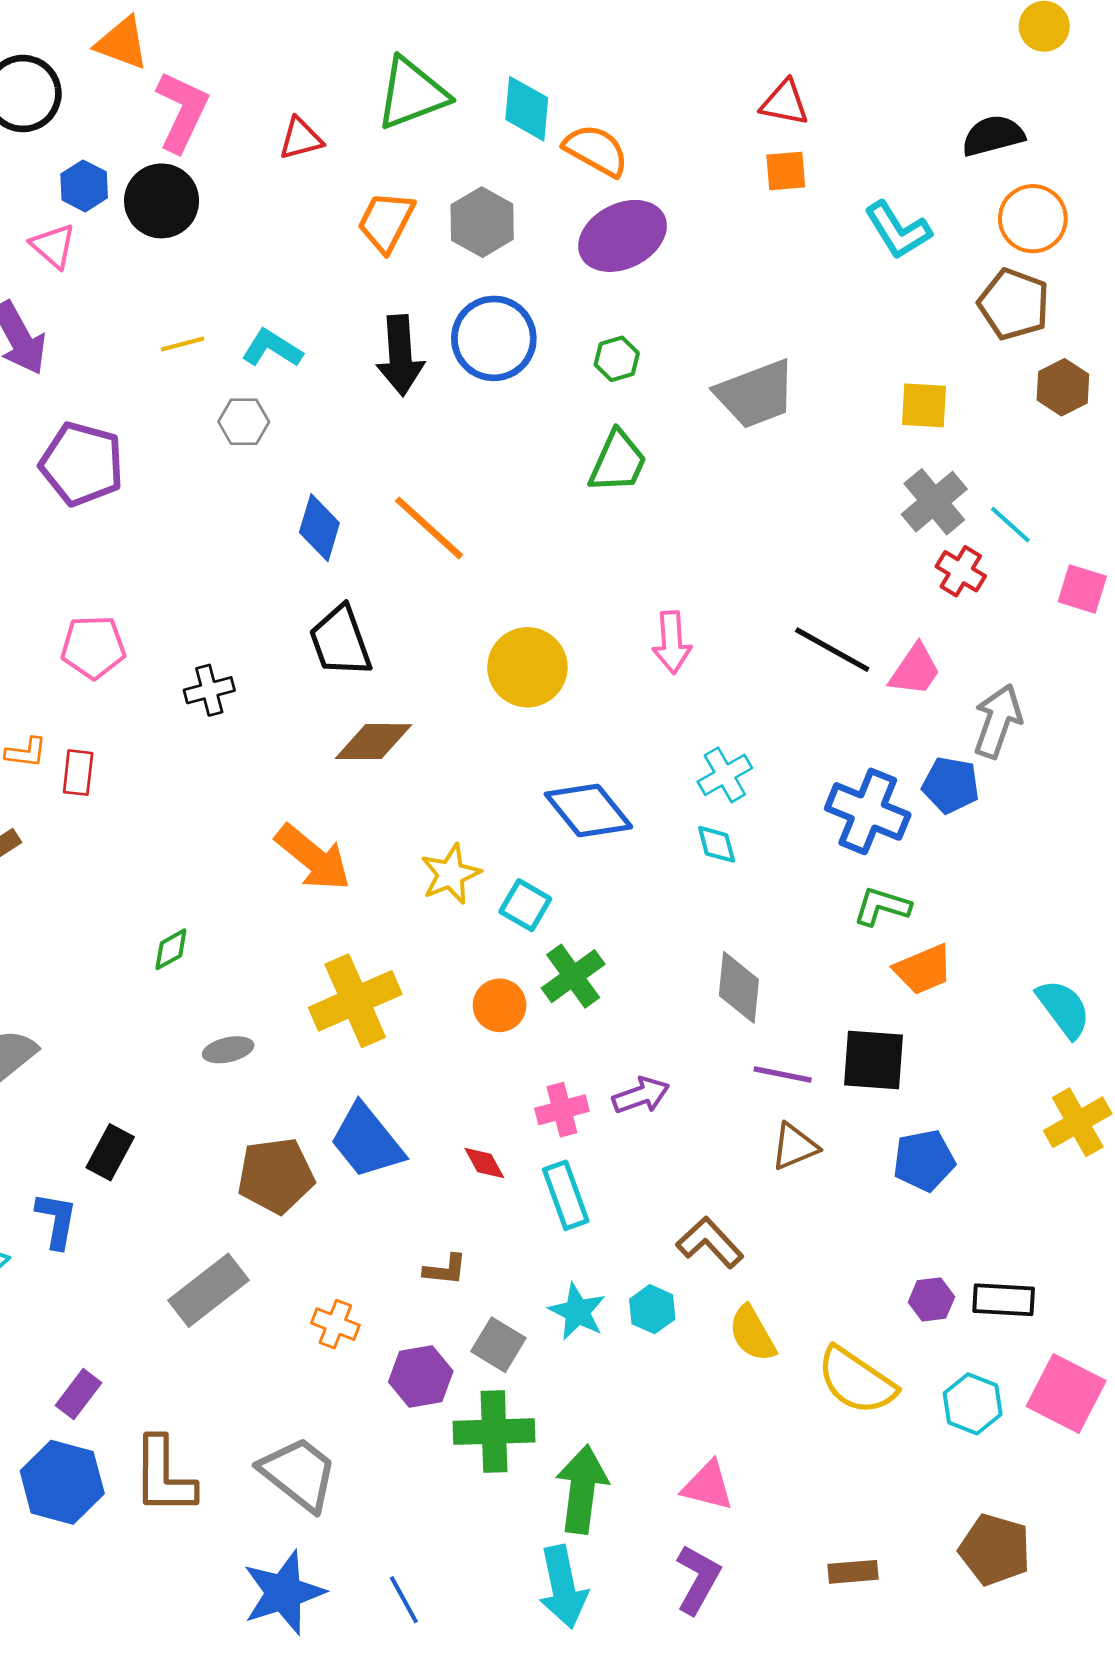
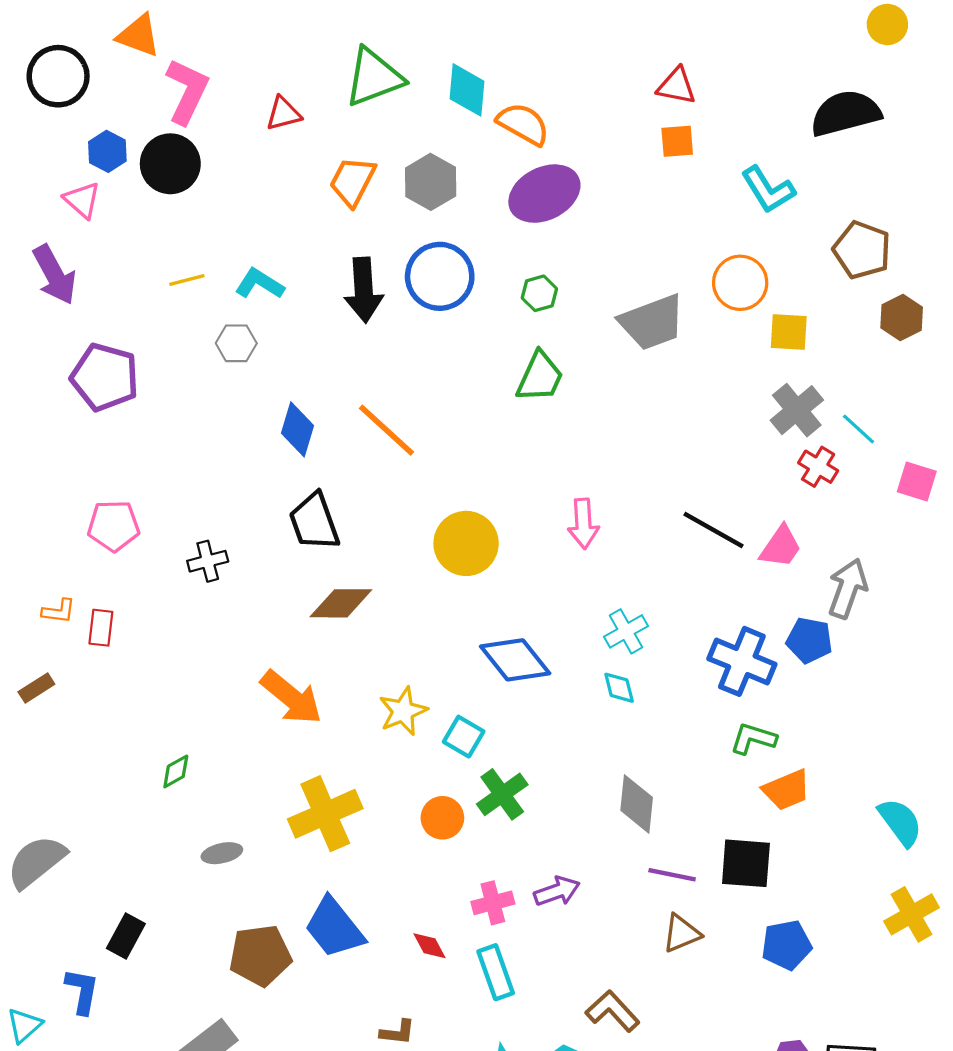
black semicircle: (993, 136) -> (846, 113), size x1.4
orange circle: (1033, 219) -> (740, 283), moved

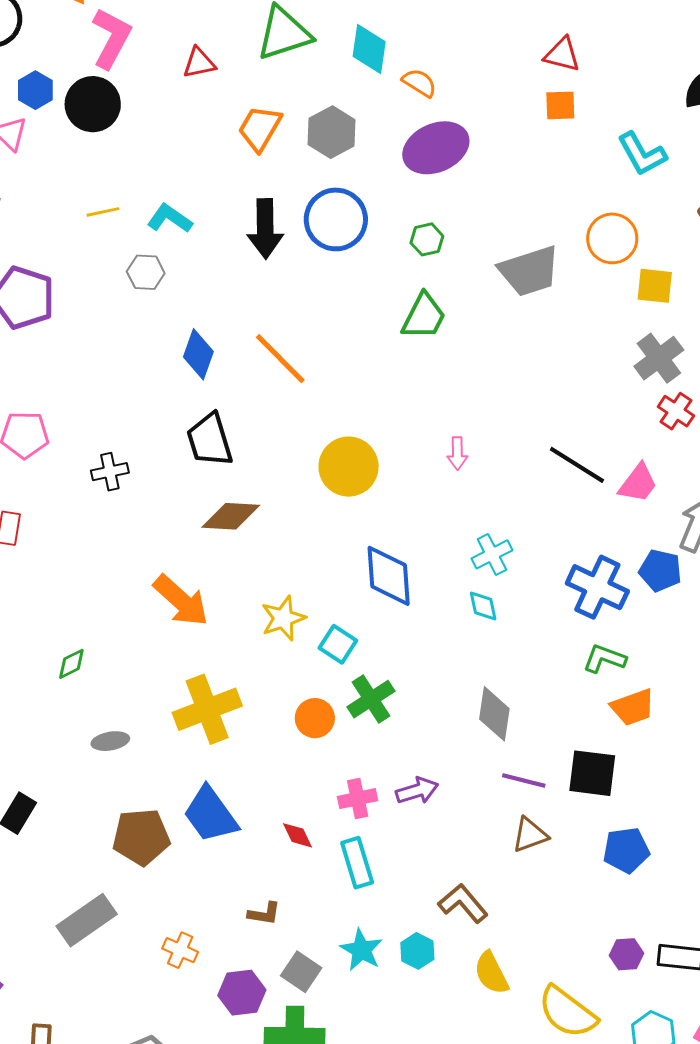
orange semicircle: (523, 124) -> (419, 83), size x0.7
pink arrow: (583, 524) -> (457, 453), size x0.7
blue diamond: (515, 660) -> (389, 576), turned 32

